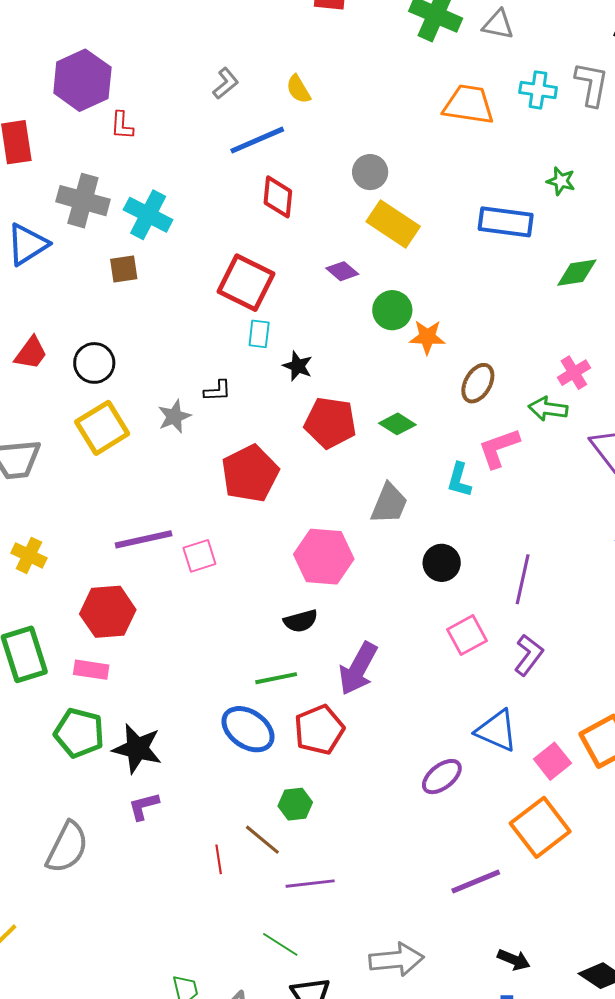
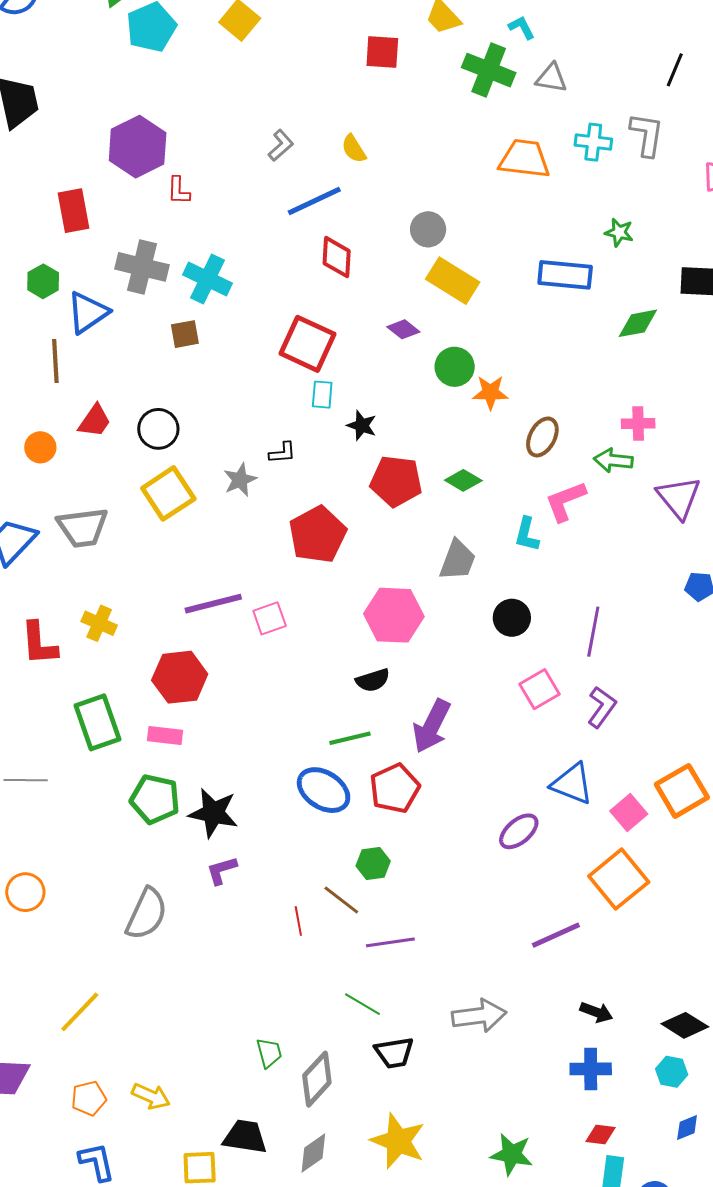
pink cross: (574, 373) -> (638, 423), turned 32

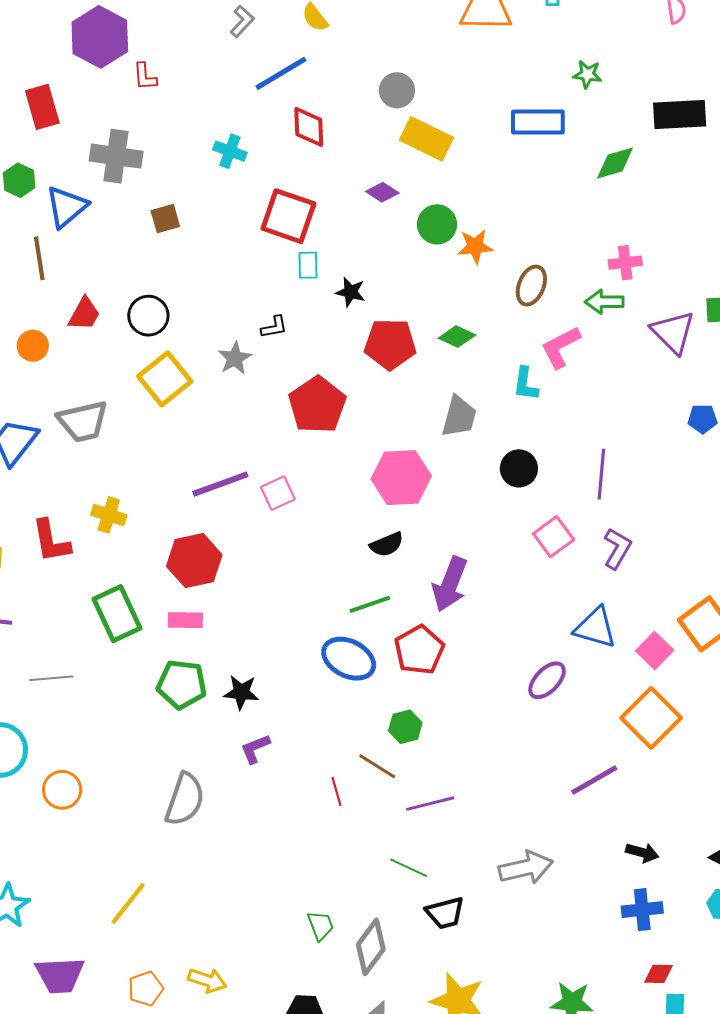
cyan cross: (207, 279) -> (230, 151), moved, size x0.7
black star: (213, 813) -> (241, 692), size x0.7

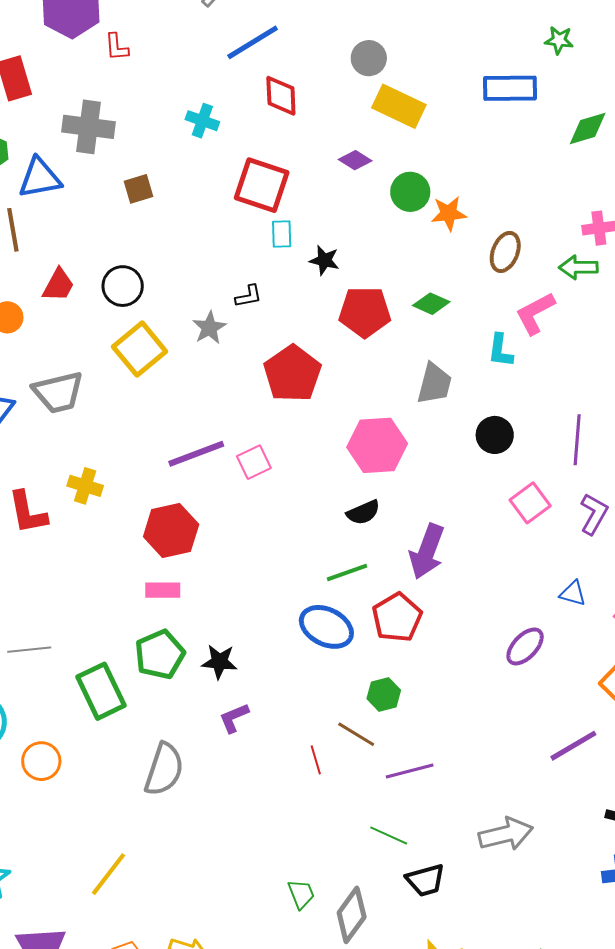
blue triangle: (67, 207) -> (40, 178), turned 30
green rectangle: (117, 614) -> (101, 691), moved
blue triangle: (595, 628) -> (573, 593), size x0.6
green pentagon: (182, 684) -> (160, 654), turned -30

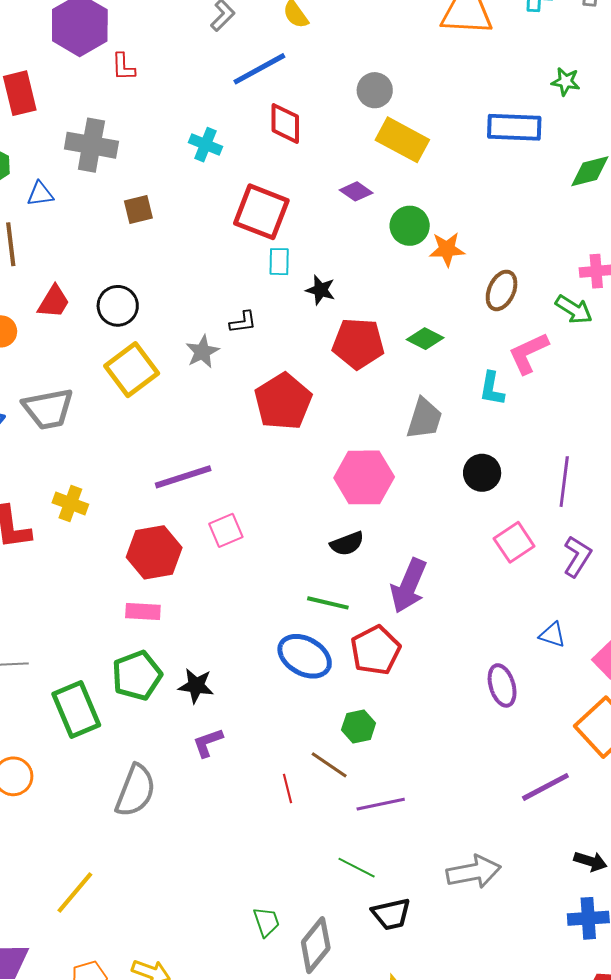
blue triangle: (40, 178) -> (40, 194), size x0.6
green arrow: (578, 267) -> (574, 309), turned -150
pink square: (254, 462) -> (226, 530), moved
green line: (347, 573) -> (328, 603), turned 30
purple ellipse: (525, 646) -> (502, 685), turned -63

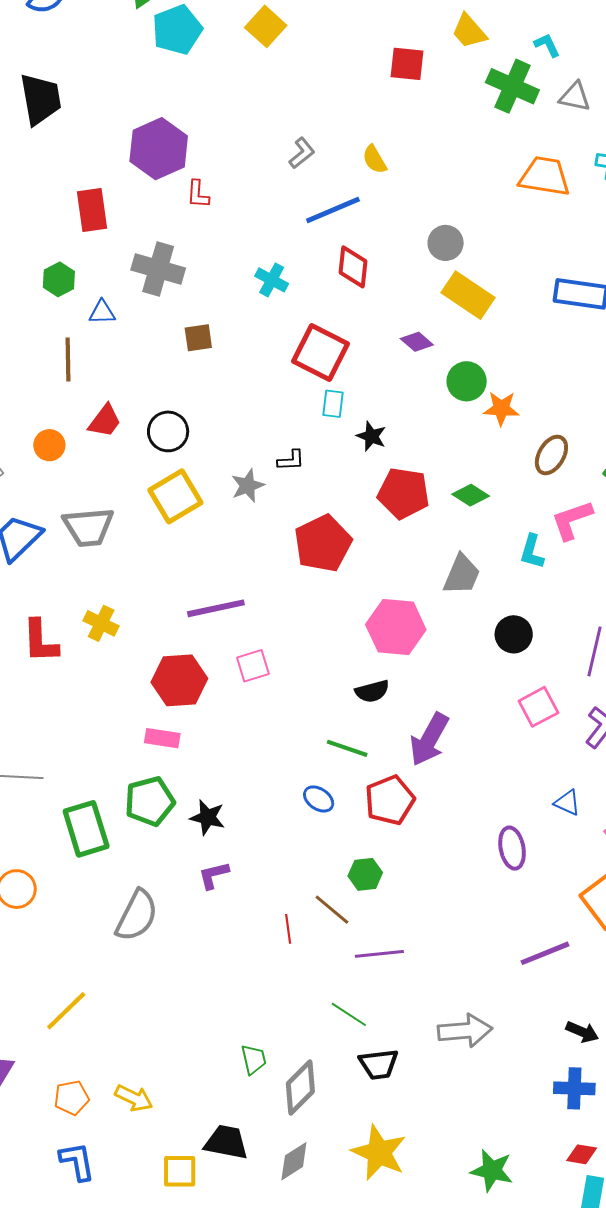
blue ellipse: (305, 656) -> (319, 799), size x0.6

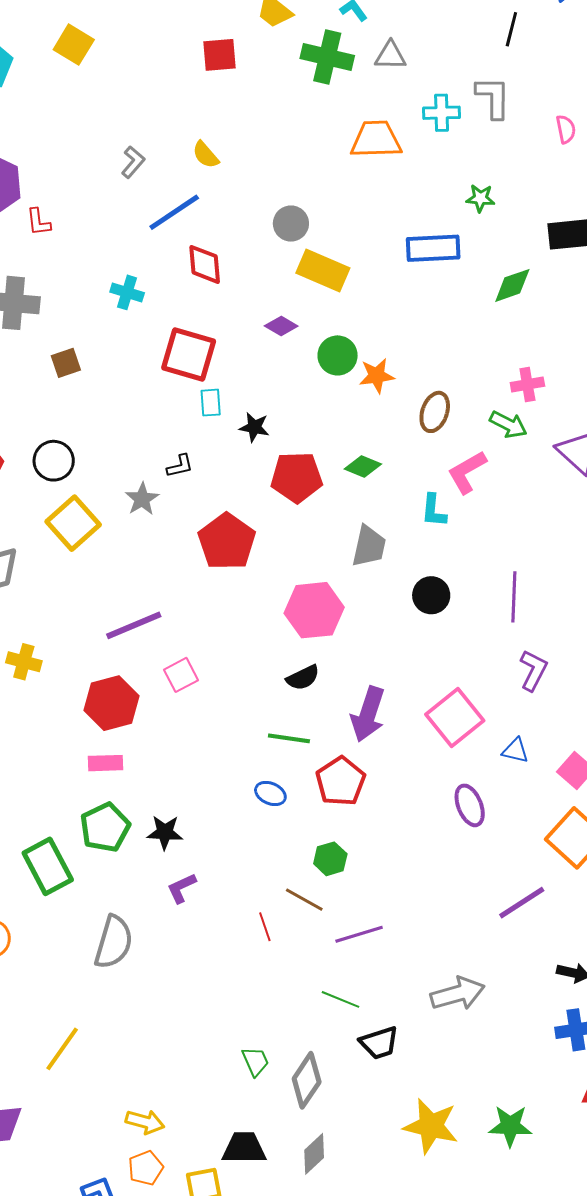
pink square: (538, 707) -> (455, 717), moved, size x1.4
orange pentagon: (72, 1098) -> (146, 1168), moved
yellow star: (379, 1153) -> (431, 1126), moved

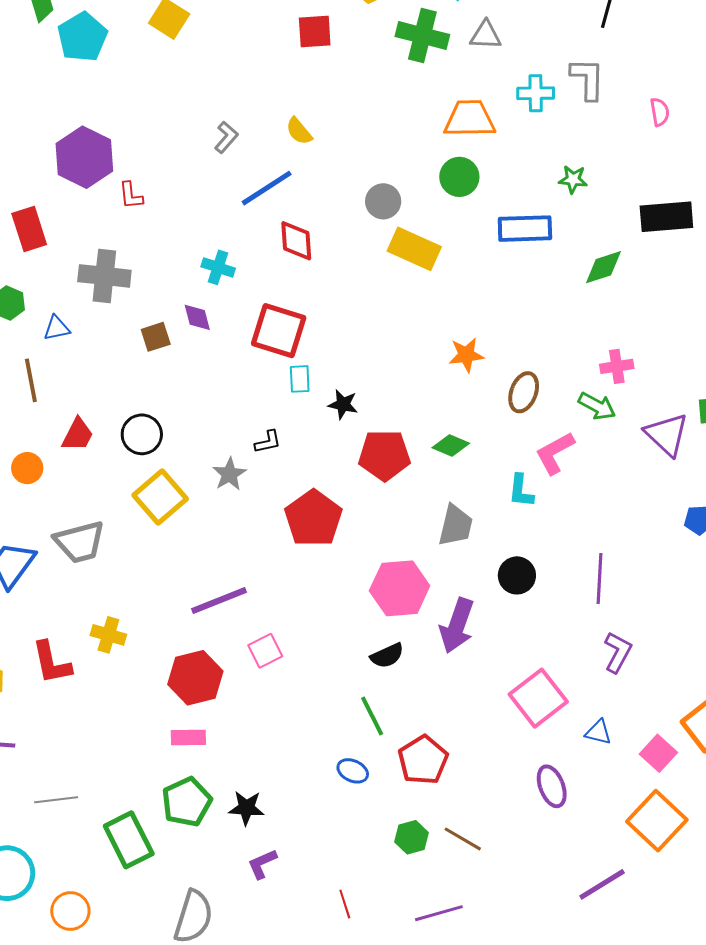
purple diamond: (281, 326) -> (197, 317), moved, turned 44
green circle: (338, 355) -> (459, 177), moved
purple arrow: (368, 714) -> (457, 626), moved
green line: (289, 738) -> (372, 716), turned 54
brown line: (304, 900) -> (463, 839), moved

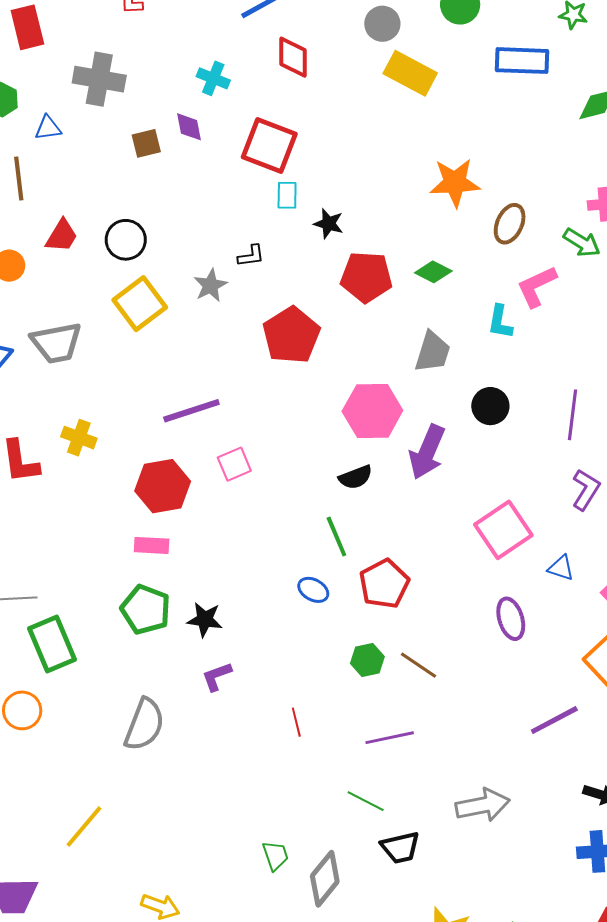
orange star: (466, 355) -> (455, 183), size x1.4
green pentagon: (187, 802) -> (146, 610), turned -30
green rectangle: (129, 840) -> (52, 644), moved

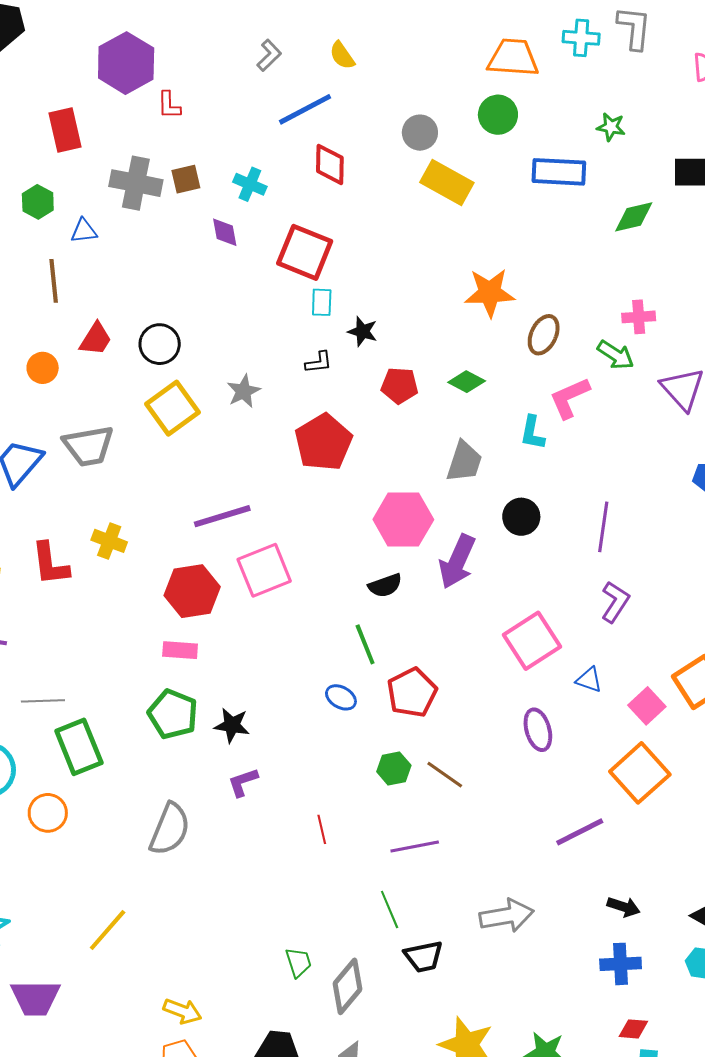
brown square: (146, 143) -> (186, 179), moved
black L-shape: (251, 256) -> (319, 362), moved
red pentagon: (366, 277) -> (400, 386), size x0.7
pink square: (234, 464) -> (264, 570), size x1.6
green line: (366, 801) -> (390, 909), turned 39

